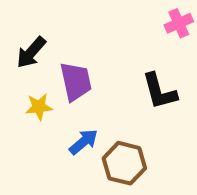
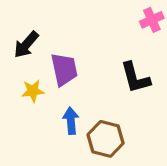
blue arrow: (84, 142) -> (71, 121), turned -55

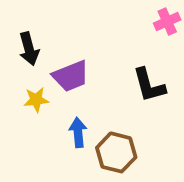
black arrow: (26, 45) -> (29, 49), turned -56
purple trapezoid: (64, 69) -> (71, 76), turned 80

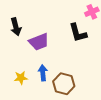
black L-shape: (149, 85) -> (78, 33), moved
yellow star: (36, 100) -> (21, 78), moved

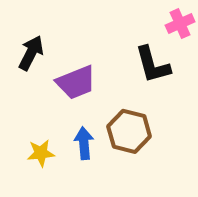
black arrow: (16, 27) -> (31, 53), turned -138
brown hexagon: (64, 84) -> (129, 131), moved

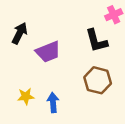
brown hexagon: (129, 131) -> (98, 80), moved
blue arrow: (84, 143) -> (53, 103), moved

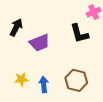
brown hexagon: (98, 80) -> (76, 80), moved

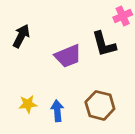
purple trapezoid: (40, 43) -> (68, 56), moved

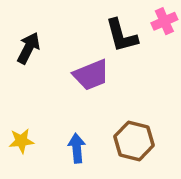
black L-shape: (104, 44) -> (121, 36), moved
yellow star: (28, 104) -> (21, 141), moved

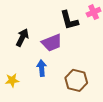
black arrow: (29, 48) -> (22, 38), moved
blue arrow: (77, 148) -> (42, 68), moved

